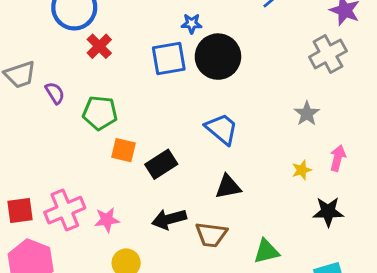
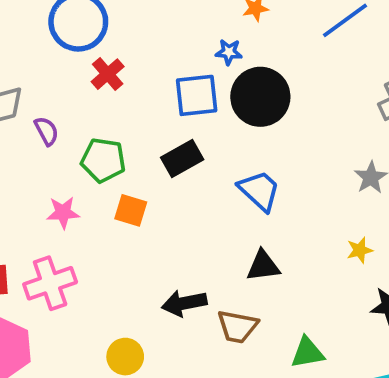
black rectangle: (161, 164) -> (182, 159), moved
pink star: (107, 220) -> (63, 213), moved

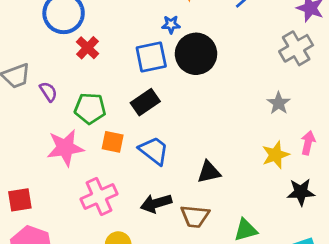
blue trapezoid: (259, 191) -> (154, 151), moved
pink star: (63, 213) -> (65, 148), size x1.6
yellow star: (360, 250) -> (275, 155), size x1.5
pink cross: (50, 283) -> (99, 197), moved

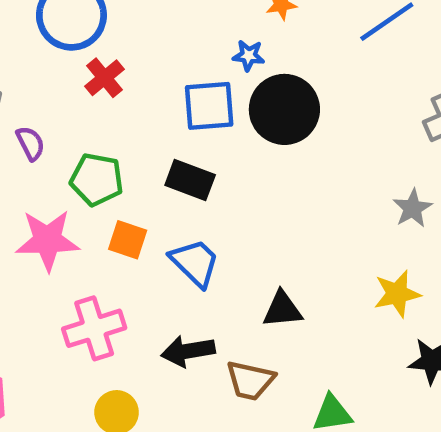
black rectangle: (145, 102) -> (190, 180), turned 48

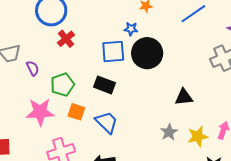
green pentagon: (97, 179) -> (62, 85), turned -30
gray star: (412, 208) -> (169, 132), moved
black triangle: (282, 309) -> (184, 97), moved

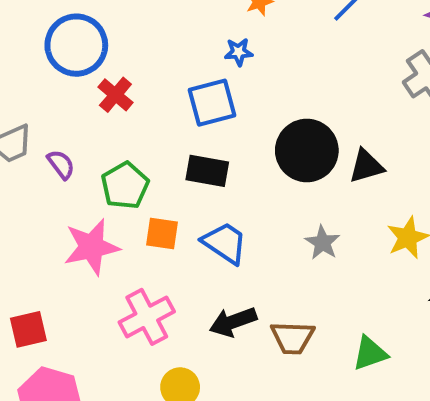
black circle: (147, 53) -> (307, 150), moved
gray star: (169, 132) -> (322, 243), moved

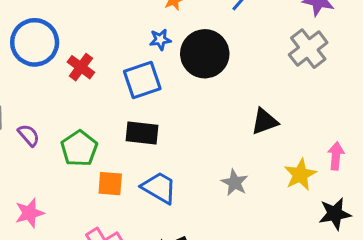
red cross: (115, 95) -> (81, 67), moved
black circle: (307, 150) -> (205, 54), moved
pink star: (92, 247) -> (30, 213), moved, size x0.7

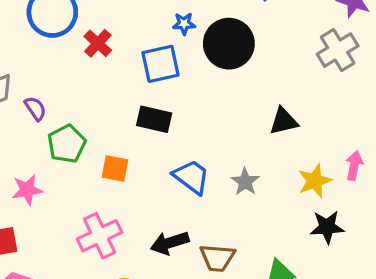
green pentagon: (79, 148) -> (67, 144), moved
blue trapezoid: (159, 188) -> (191, 177), moved
black star: (335, 214) -> (327, 227), moved

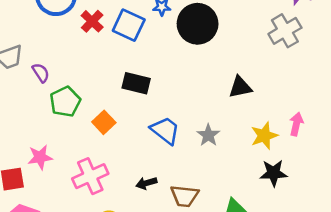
blue square: (161, 64) -> (129, 25), moved, turned 36
orange square: (115, 168) -> (104, 122), turned 35
pink star: (27, 190) -> (40, 157), moved
black arrow: (170, 243) -> (146, 183), size x0.7

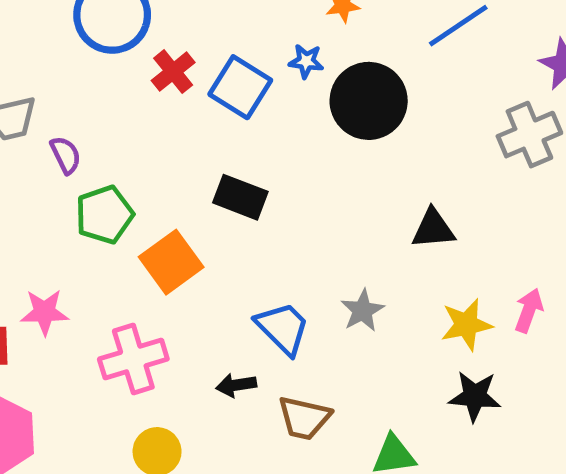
orange square: (104, 122) -> (171, 262), size x1.4
blue trapezoid: (165, 130) -> (283, 328), moved

